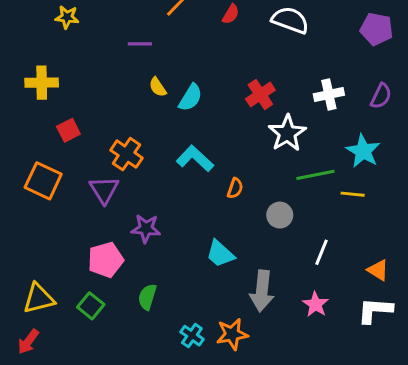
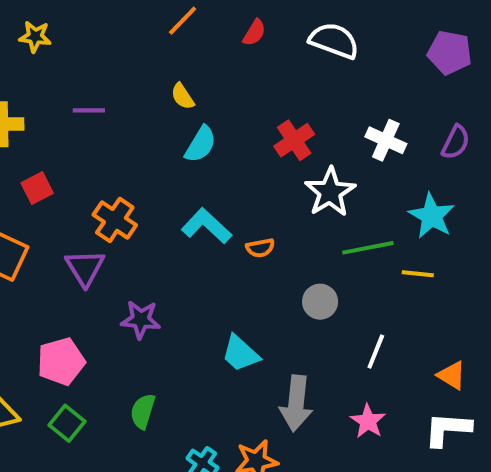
purple line: (140, 44) -> (89, 110), moved
yellow semicircle: (158, 87) -> (183, 96), moved
white cross: (329, 95) -> (386, 140), turned 36
orange semicircle: (235, 188) -> (260, 248), moved, turned 60
pink pentagon: (106, 260) -> (61, 361), moved

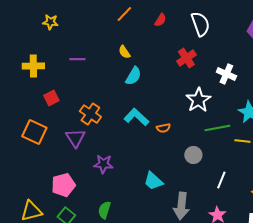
white semicircle: (334, 41) -> (200, 24), turned 50
red cross: (294, 140) -> (186, 58), moved

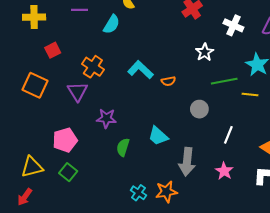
cyan semicircle: (133, 76) -> (112, 24), moved
white star: (198, 100) -> (205, 52), size x0.7
green semicircle: (104, 210) -> (123, 147), moved

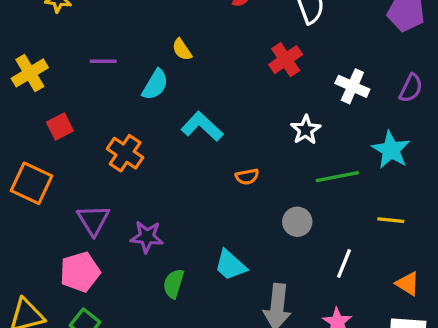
yellow cross: (34, 17) -> (30, 73), turned -30
cyan L-shape: (140, 70) -> (202, 126), moved
purple triangle: (77, 91) -> (93, 220), moved
yellow line: (250, 95) -> (391, 220), moved

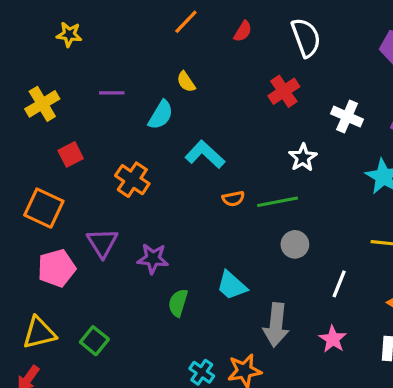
orange semicircle: (247, 177) -> (233, 199), moved
green line: (337, 177) -> (278, 202), moved
pink pentagon: (80, 272) -> (57, 268), moved

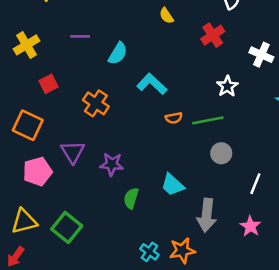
yellow semicircle: (186, 82) -> (166, 16), moved
green square: (94, 341) -> (67, 227), size x1.4

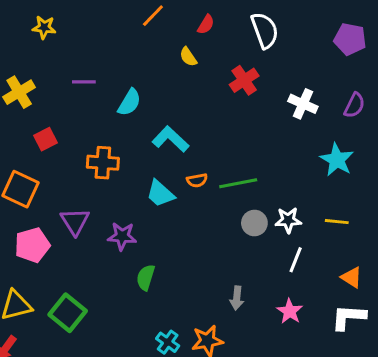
white star: (227, 86) -> (288, 220), moved, turned 30
orange cross: (96, 103) -> (103, 163), turned -30
cyan trapezoid: (173, 185) -> (160, 194), moved
gray arrow: (207, 215) -> (237, 298), size x0.6

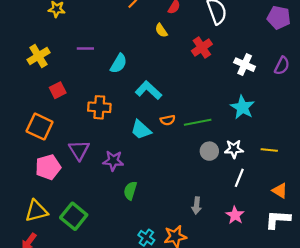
cyan star: (337, 160) -> (242, 107), moved

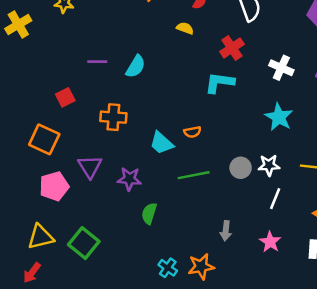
yellow semicircle: (161, 30) -> (185, 28), turned 144
purple line: (85, 49) -> (97, 62), moved
yellow cross: (38, 56) -> (18, 25), moved
cyan L-shape: (148, 90) -> (220, 83), moved, turned -35
green line: (198, 122) -> (194, 175), moved

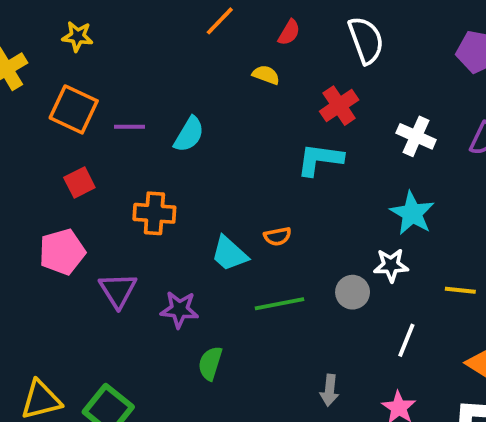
orange square: (44, 139) -> (74, 109), moved
white star: (269, 165) -> (391, 265), moved
pink pentagon: (54, 186) -> (62, 252), moved

